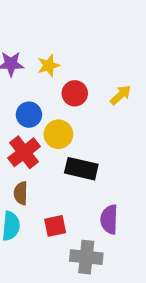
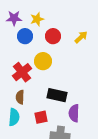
blue circle: (29, 115) -> (25, 36), moved
black rectangle: (81, 169) -> (57, 95), moved

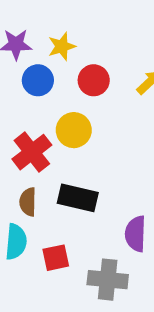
black rectangle: (57, 95) -> (78, 198), moved
red square: (41, 117) -> (56, 258), moved

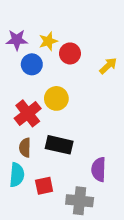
red circle: (94, 80) -> (70, 53), moved

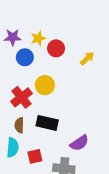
purple semicircle: (99, 169) -> (79, 143), turned -126

